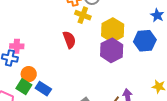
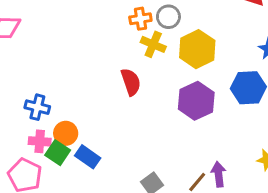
yellow hexagon: (113, 30) -> (197, 49), moved
pink cross: (17, 46) -> (40, 141), moved

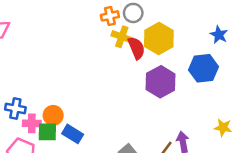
red semicircle: (131, 82) -> (136, 48), moved
blue cross: (37, 107) -> (15, 108), moved
green square: (58, 153) -> (47, 132), turned -30

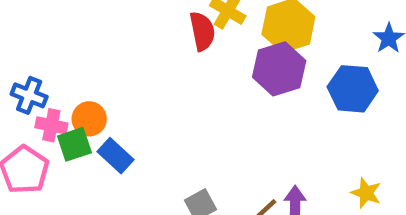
red semicircle: (136, 48) -> (202, 31), moved
purple hexagon: (161, 82) -> (279, 69), moved
green square: (47, 132) -> (74, 144), turned -30

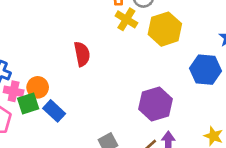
red semicircle: (202, 31) -> (82, 54), moved
purple hexagon: (279, 69) -> (155, 104), moved

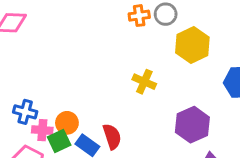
yellow cross: (126, 19) -> (144, 82), moved
red semicircle: (82, 54) -> (112, 137), moved

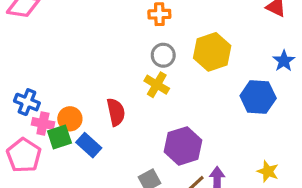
gray circle: (166, 14) -> (163, 55), moved
purple hexagon: (192, 125) -> (183, 146), moved
red semicircle: (112, 137) -> (116, 112), moved

